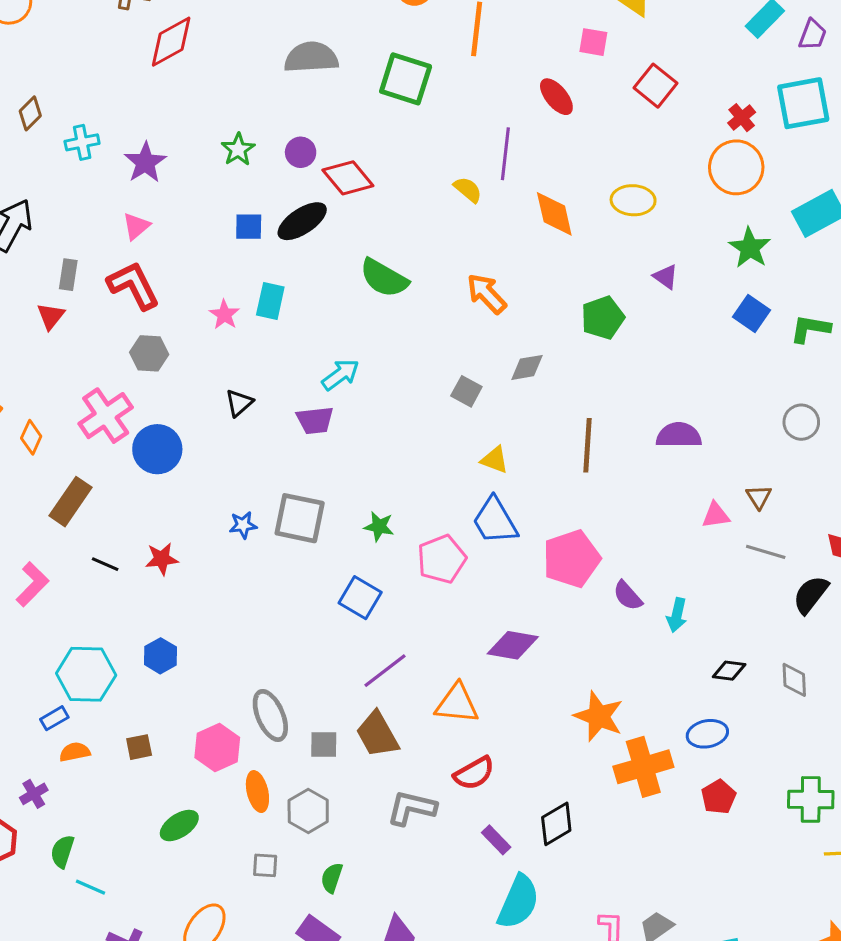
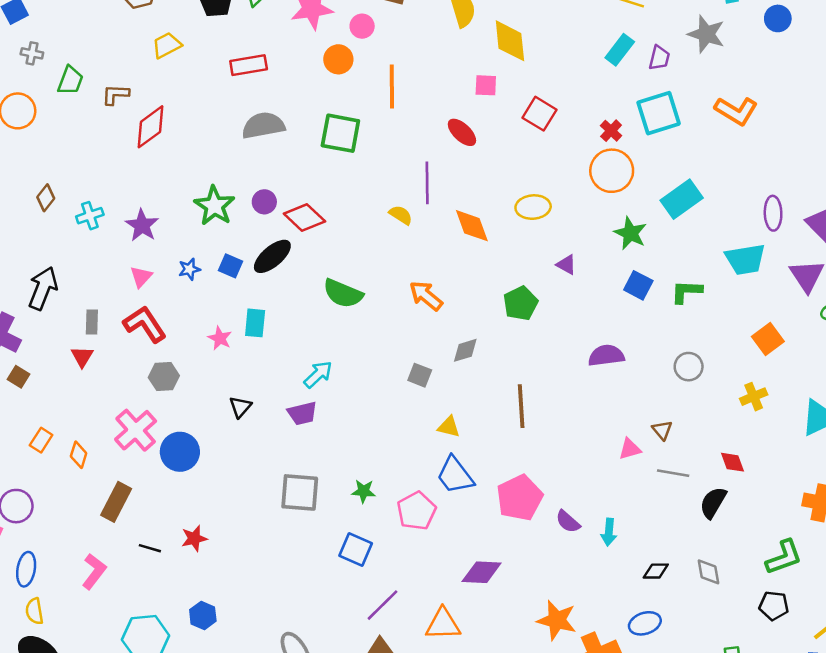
green star: (238, 149) -> (214, 206), size x1.5
blue square: (249, 227) -> (230, 266), turned 30
purple semicircle: (679, 435) -> (606, 356), moved
blue star: (243, 525) -> (189, 269), moved

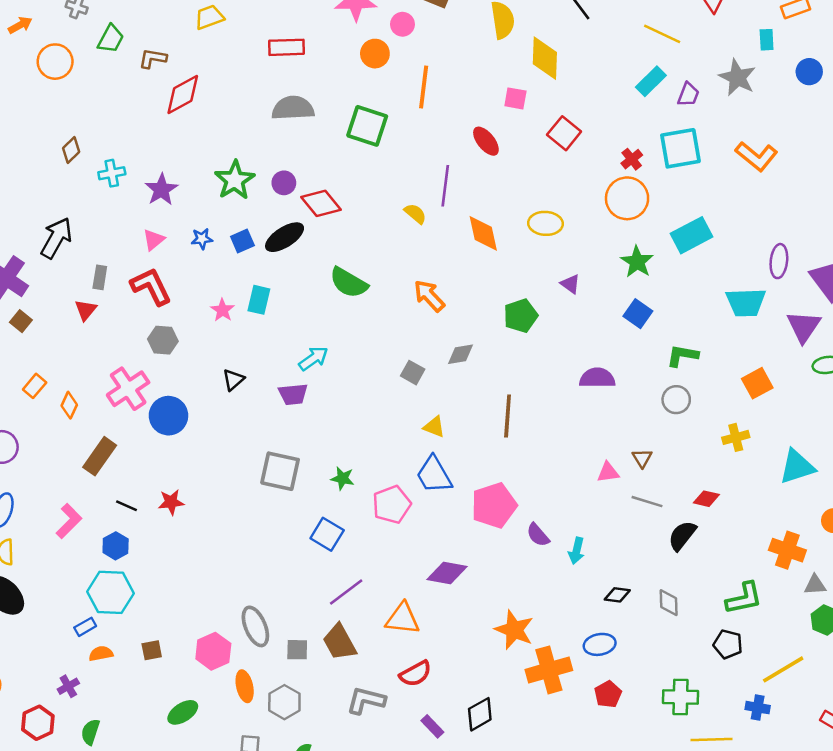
blue square: (230, 266) -> (242, 241), turned 35
green L-shape: (686, 292) -> (682, 356), moved
red diamond: (732, 462) -> (706, 499), turned -65
blue hexagon: (203, 615) -> (116, 546), moved

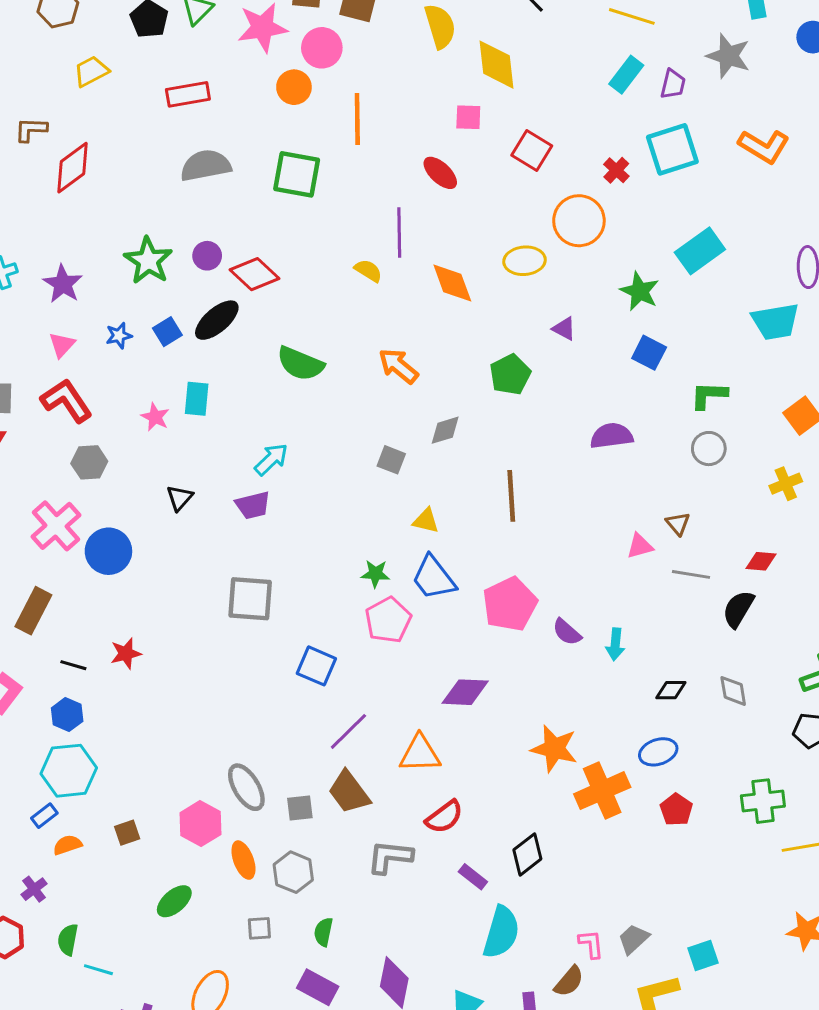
pink circle: (402, 24) -> (322, 48), size x1.4
orange circle: (627, 198) -> (579, 221), moved
green star: (343, 478) -> (375, 574), moved

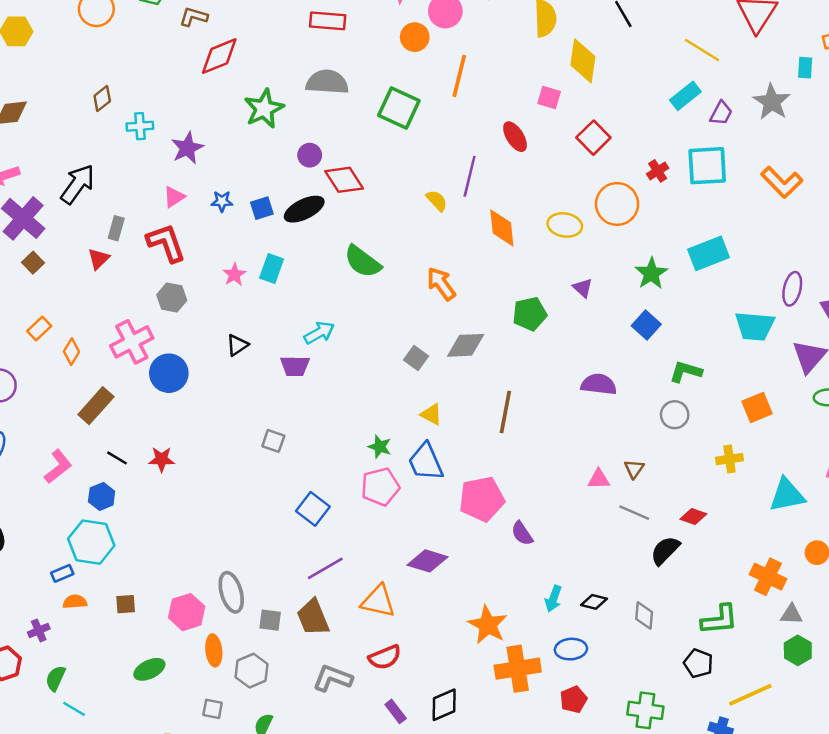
green star: (148, 261) -> (264, 109), moved
gray diamond: (445, 430) -> (466, 345), size x1.4
gray square: (250, 599) -> (273, 441), size x0.6
cyan arrow: (615, 644) -> (553, 599), moved

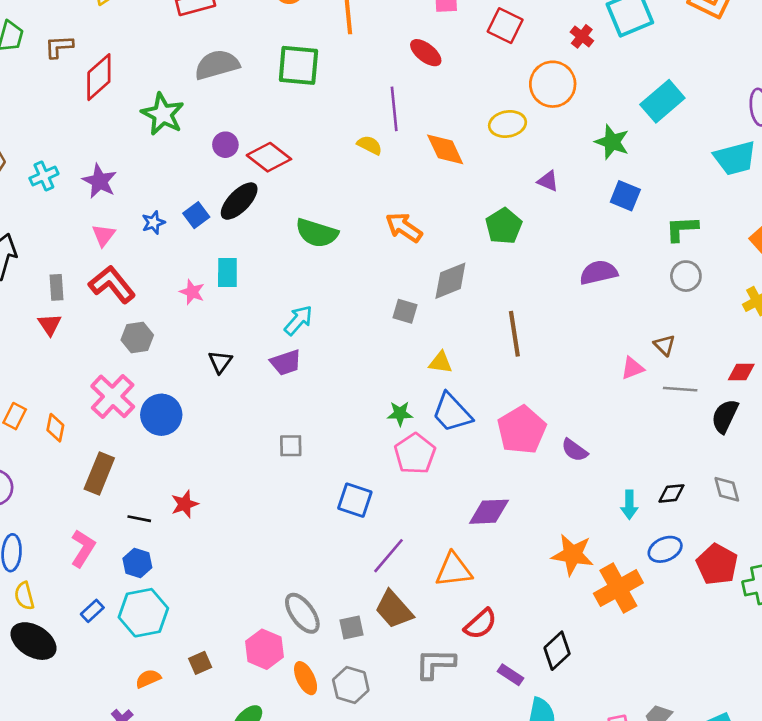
blue rectangle: (62, 573) -> (92, 611), moved
red pentagon: (574, 699) -> (717, 564), moved, size x1.4

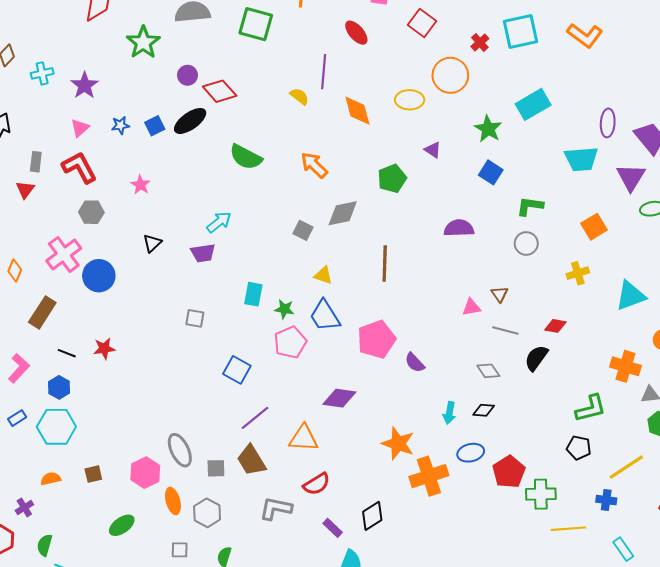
cyan rectangle: (227, 272) -> (253, 294), moved
gray diamond: (727, 489) -> (488, 371), moved, turned -30

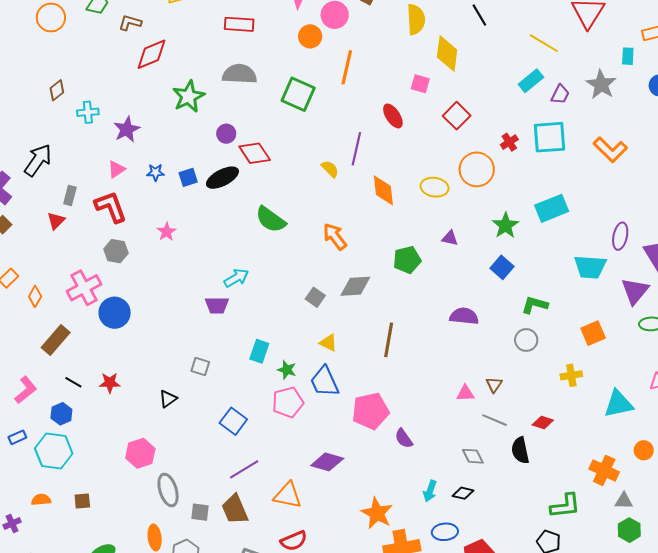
purple triangle: (433, 150) -> (450, 238), turned -30
black triangle: (152, 243) -> (168, 399), moved
black semicircle: (536, 358) -> (520, 450), turned -56
pink hexagon: (145, 473) -> (140, 453), moved

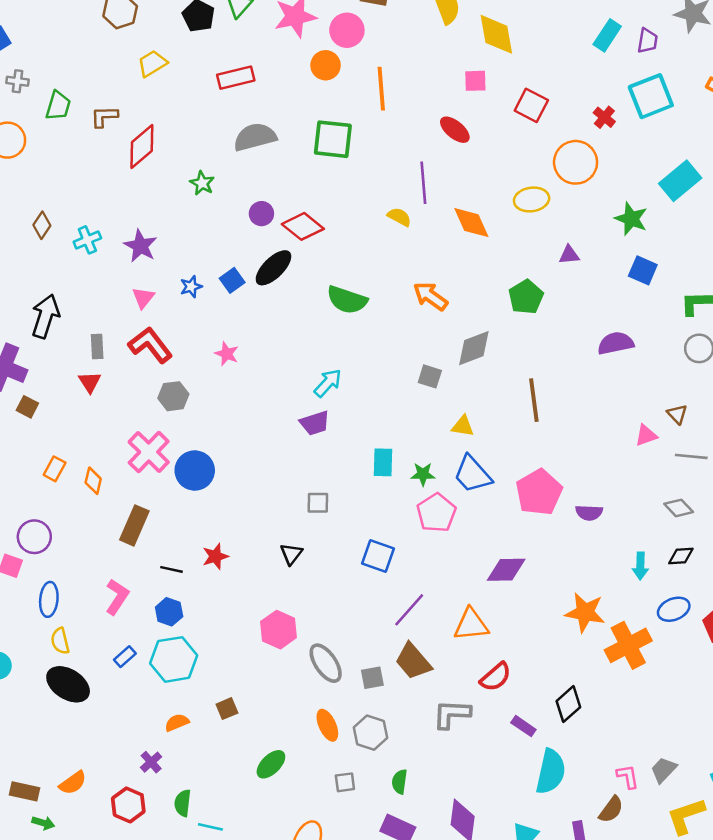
green star: (188, 96) -> (202, 183), size x0.6
purple semicircle: (404, 438) -> (589, 513), turned -35

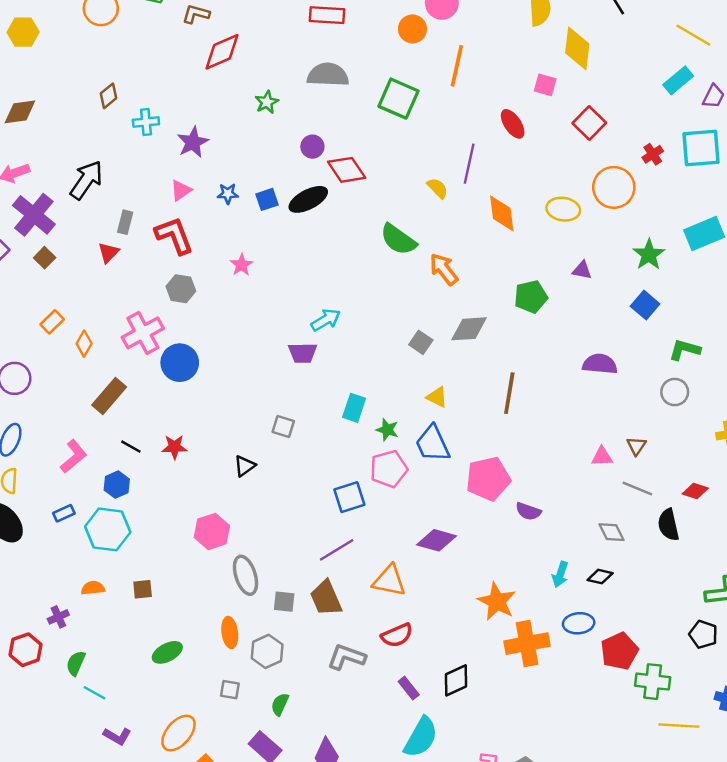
green semicircle: (347, 300) -> (398, 239), moved
blue square: (378, 556) -> (349, 497), moved, turned 36

